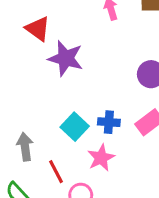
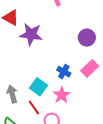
blue cross: (109, 122) -> (64, 72), turned 32
cyan square: (75, 127) -> (38, 87), moved

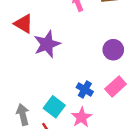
purple star: (31, 34) -> (47, 44), turned -30

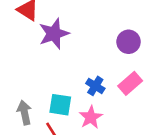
cyan square: (54, 107) -> (60, 105), turned -30

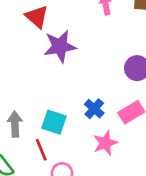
pink star: (91, 117) -> (105, 143), moved

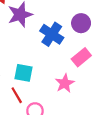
blue cross: (94, 109) -> (52, 34), moved, size x1.5

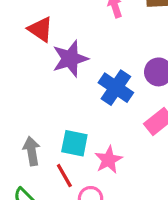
pink star: (65, 83) -> (109, 160), moved

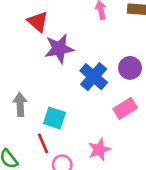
gray arrow: (32, 151) -> (20, 104), moved
pink star: (109, 160) -> (99, 150), moved

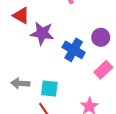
purple star: (59, 49) -> (42, 33), turned 30
gray arrow: (20, 104) -> (20, 83), turned -72

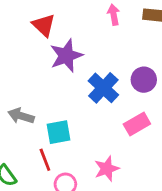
purple star: (42, 33) -> (66, 56), turned 30
cyan square: (49, 88) -> (59, 132), turned -30

